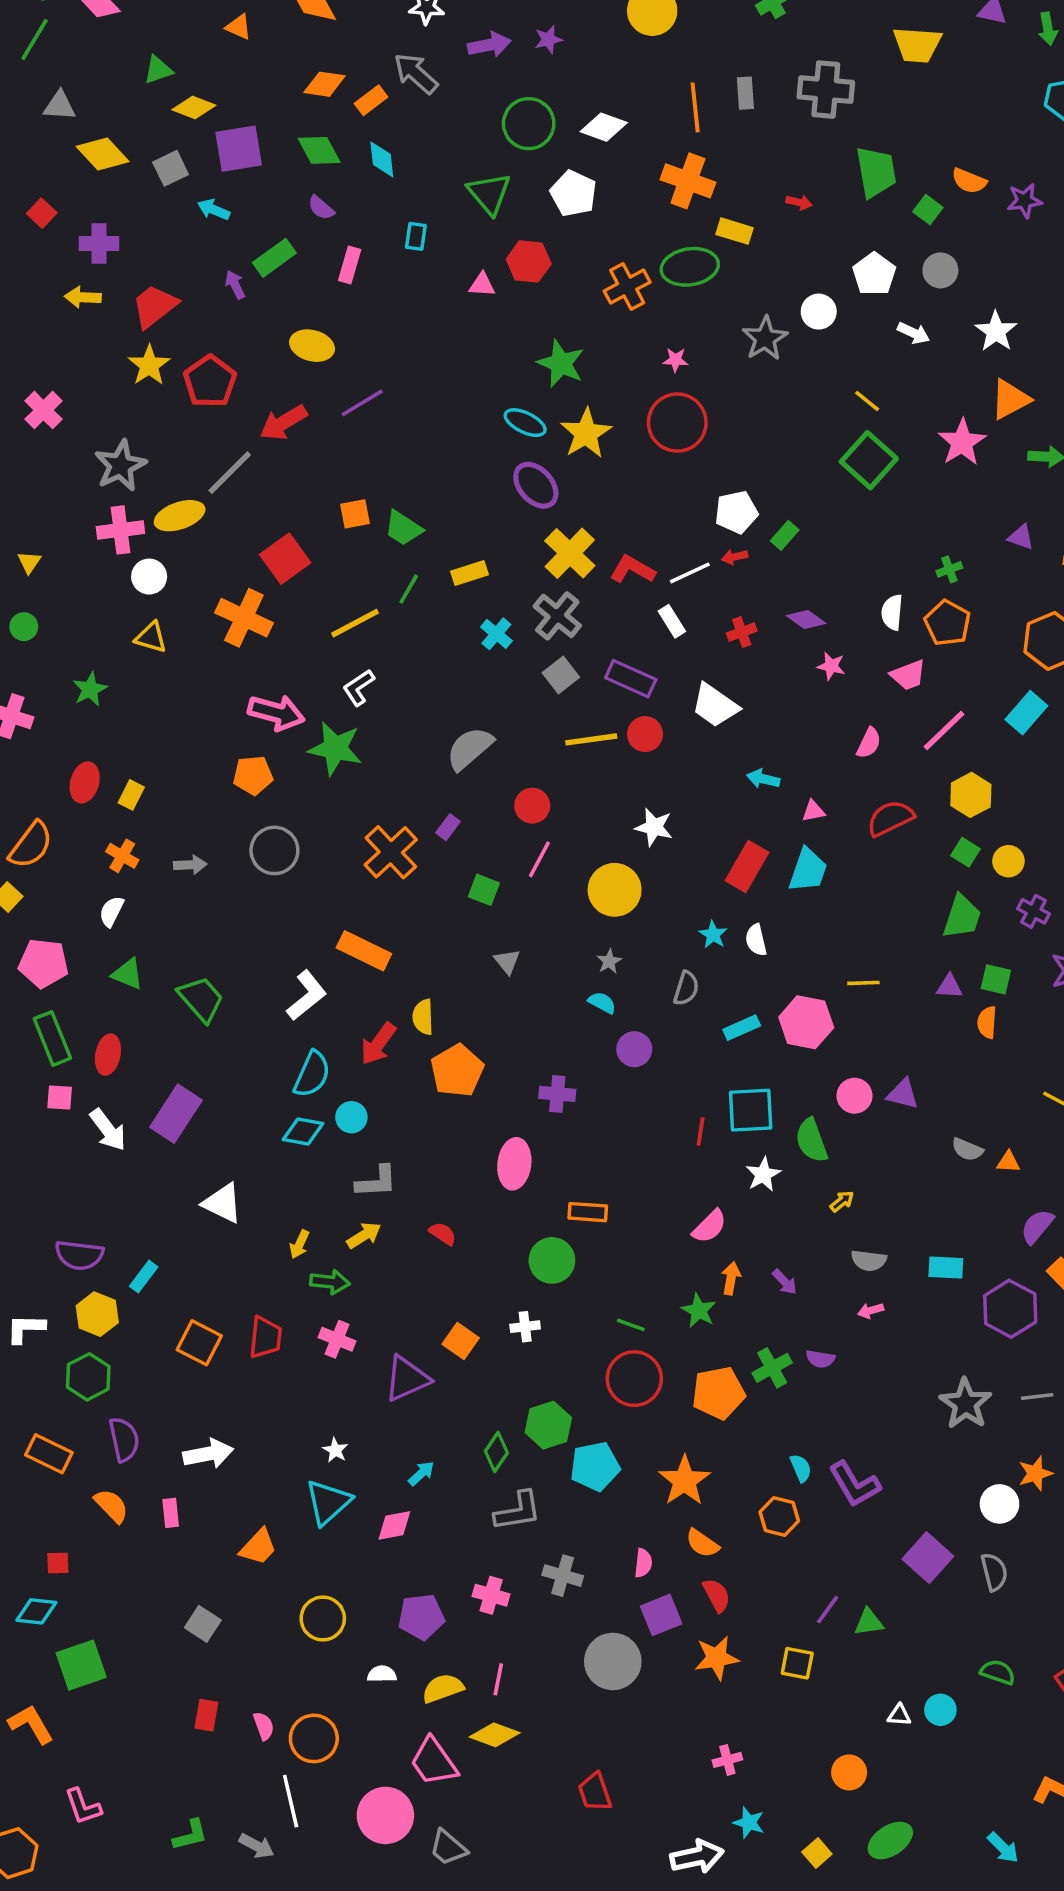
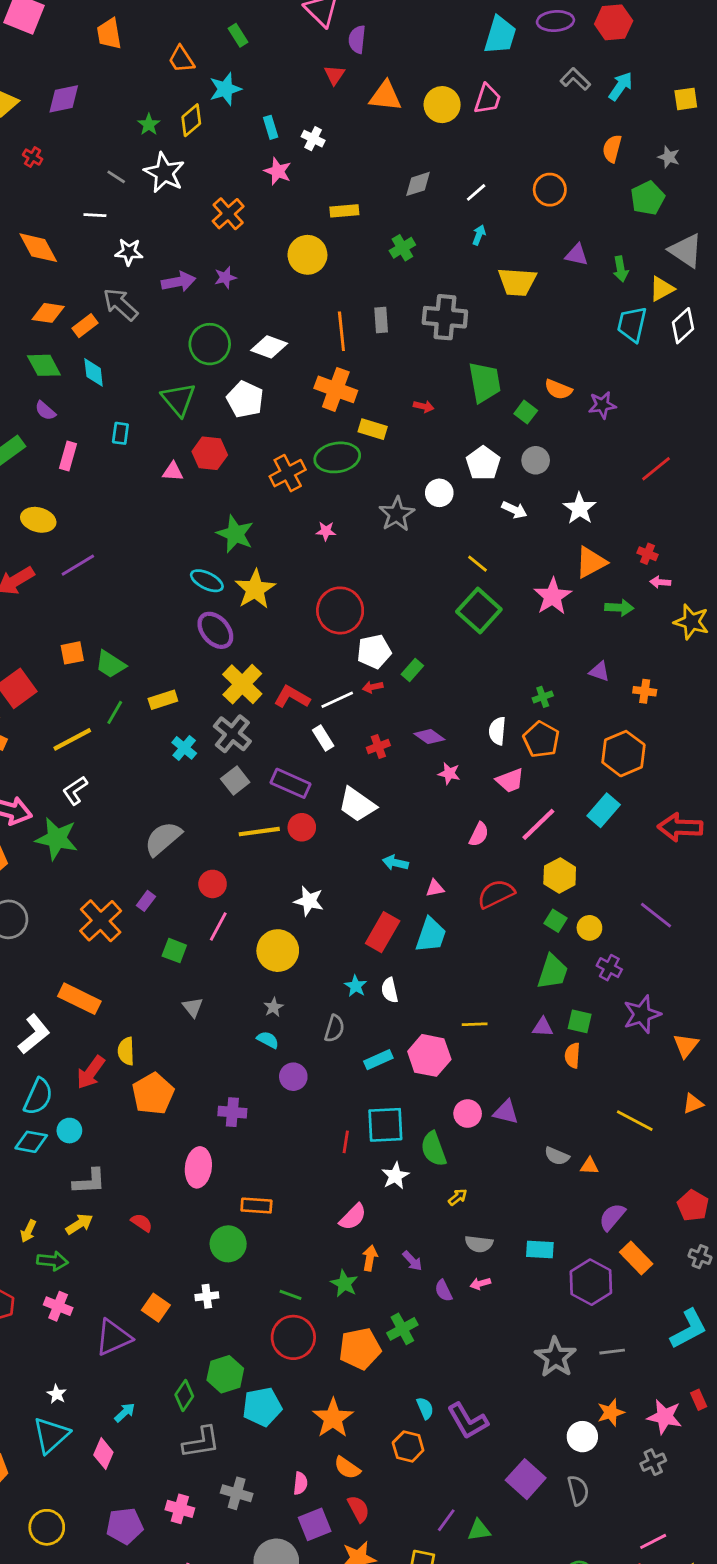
red circle: (677, 423) -> (340, 610), moved
purple semicircle: (820, 1359) -> (444, 1291), moved, turned 55
pink diamond: (394, 1525) -> (103, 1454), turned -56

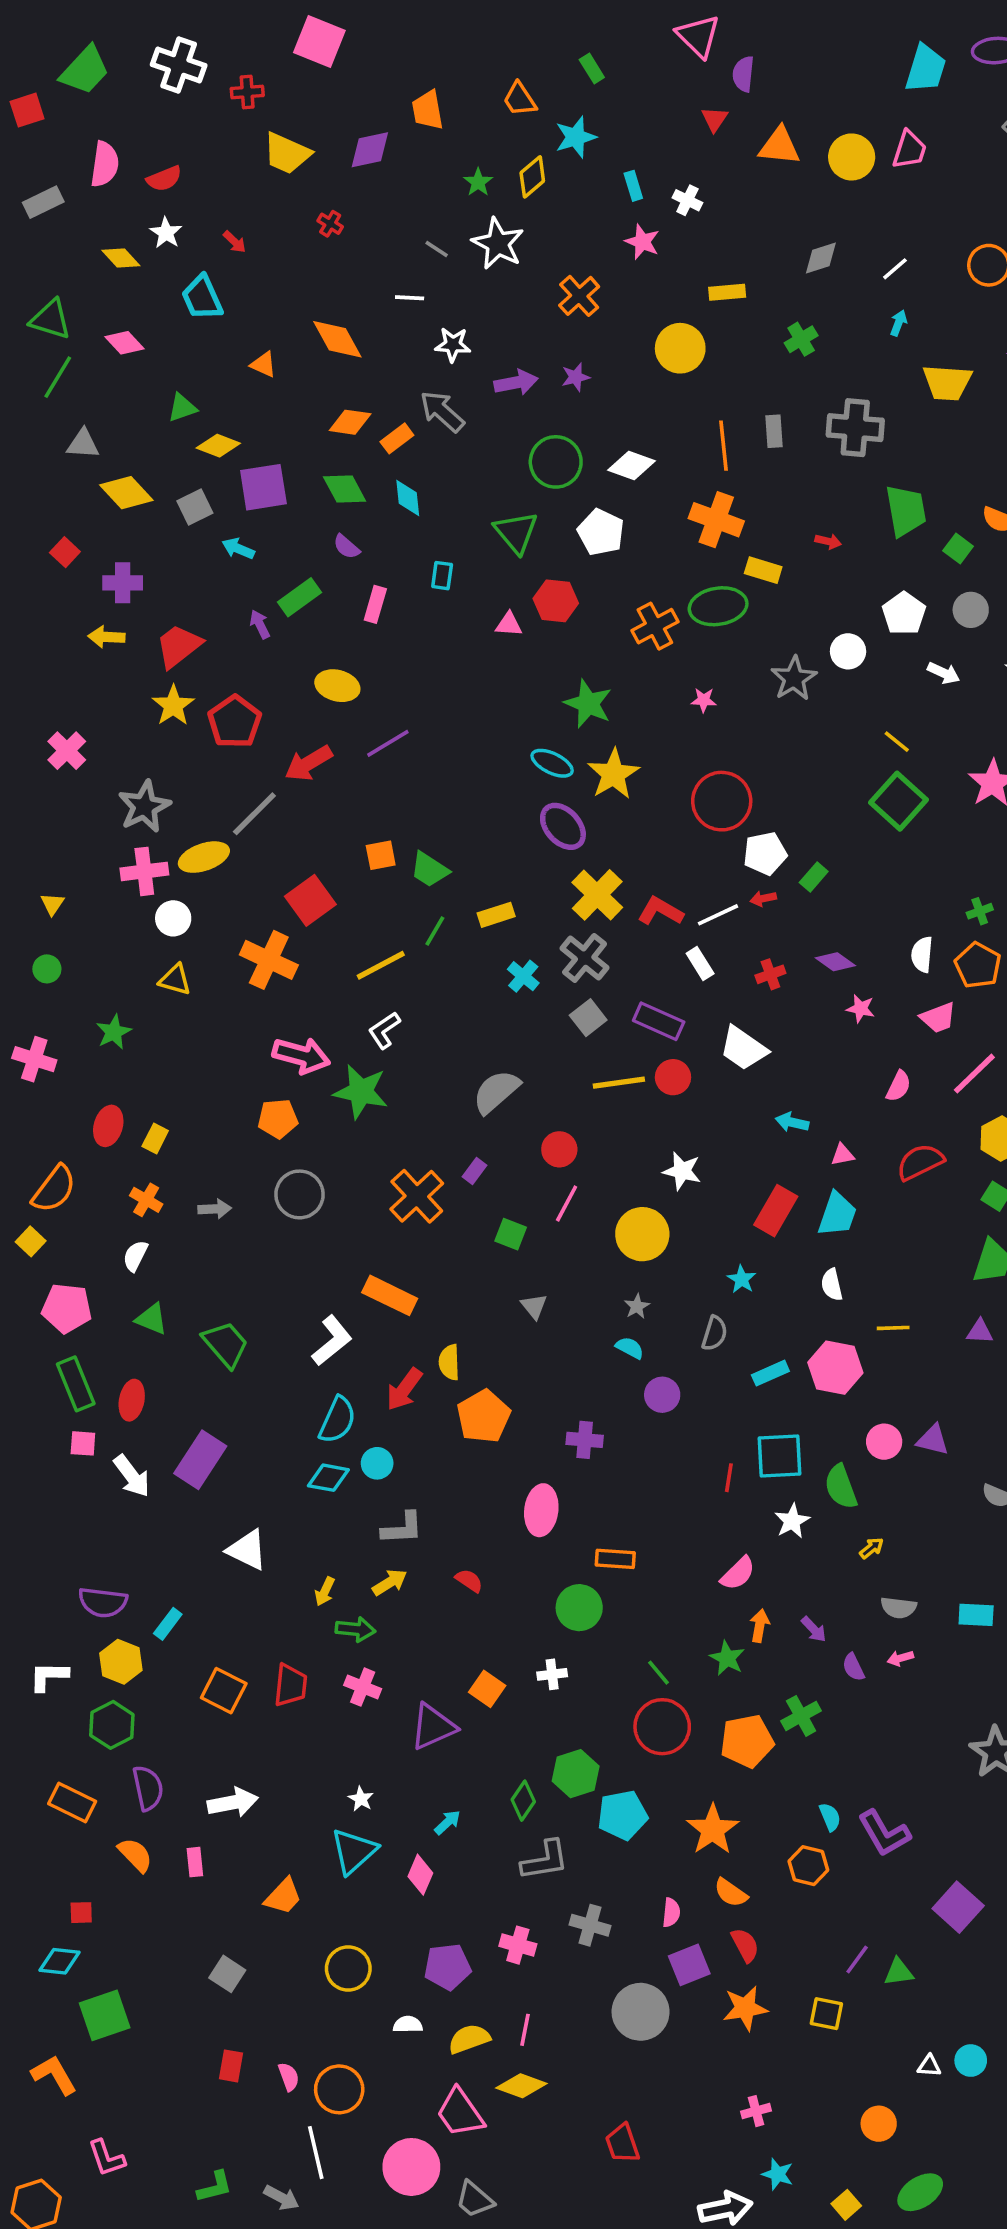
orange trapezoid: (109, 34) -> (428, 110), moved
white semicircle: (390, 990) -> (832, 1285), moved
green line: (290, 1295) -> (659, 1673), turned 30

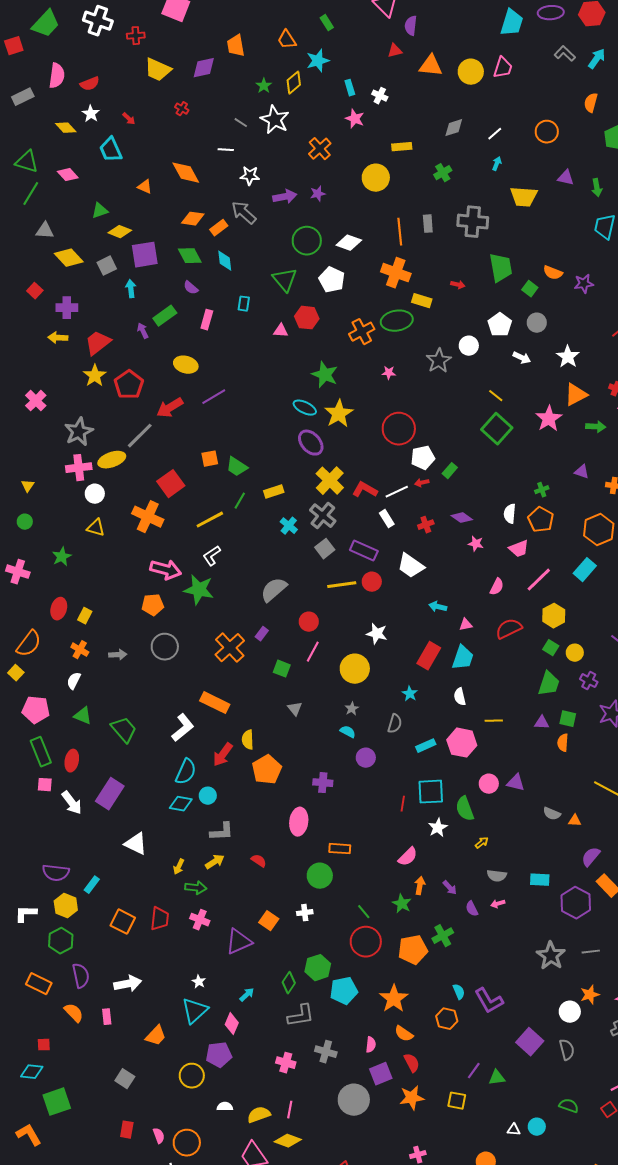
red triangle: (714, 119) -> (395, 51), turned 42
cyan arrow: (238, 549) -> (131, 289), turned 60
purple pentagon: (447, 1967) -> (219, 1055), moved

